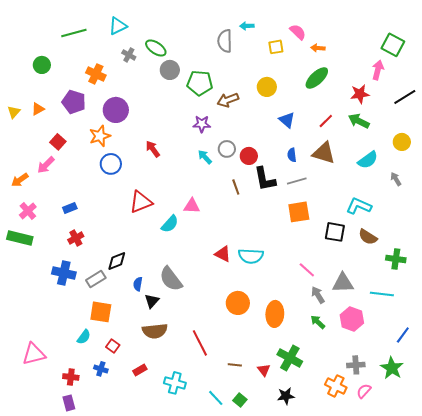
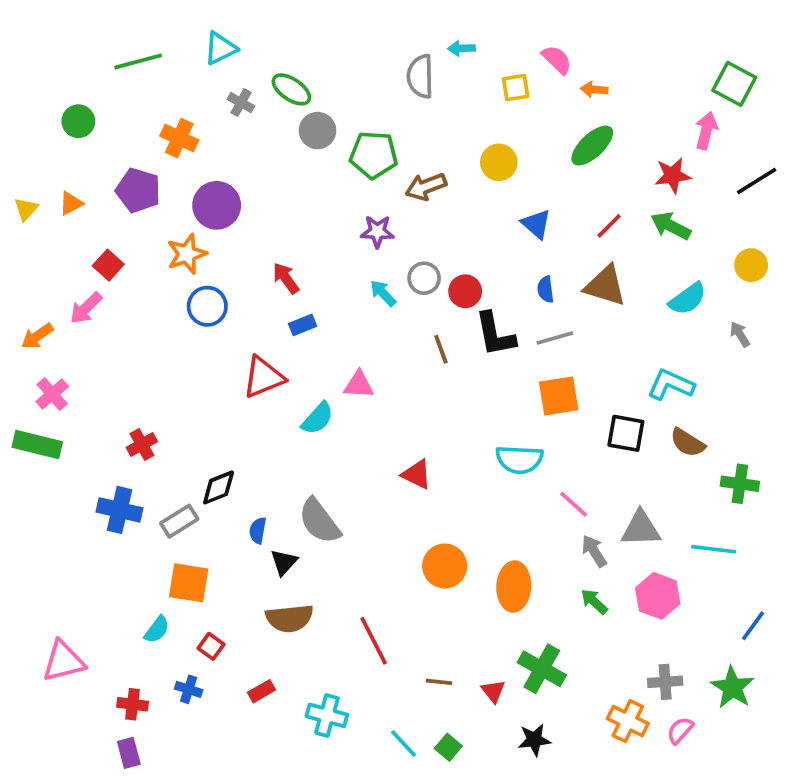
blue rectangle: (70, 208) -> (303, 325), moved
cyan semicircle: (251, 256) -> (519, 459), moved

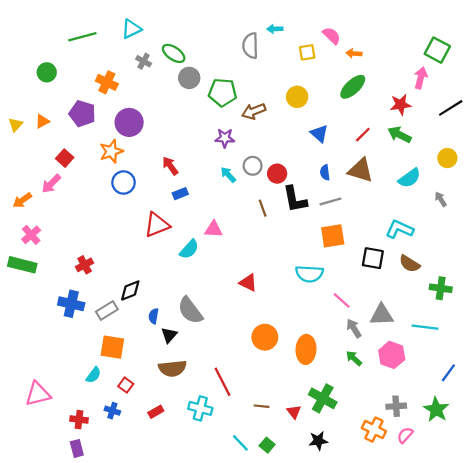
cyan cross: (327, 715) -> (200, 408), moved

